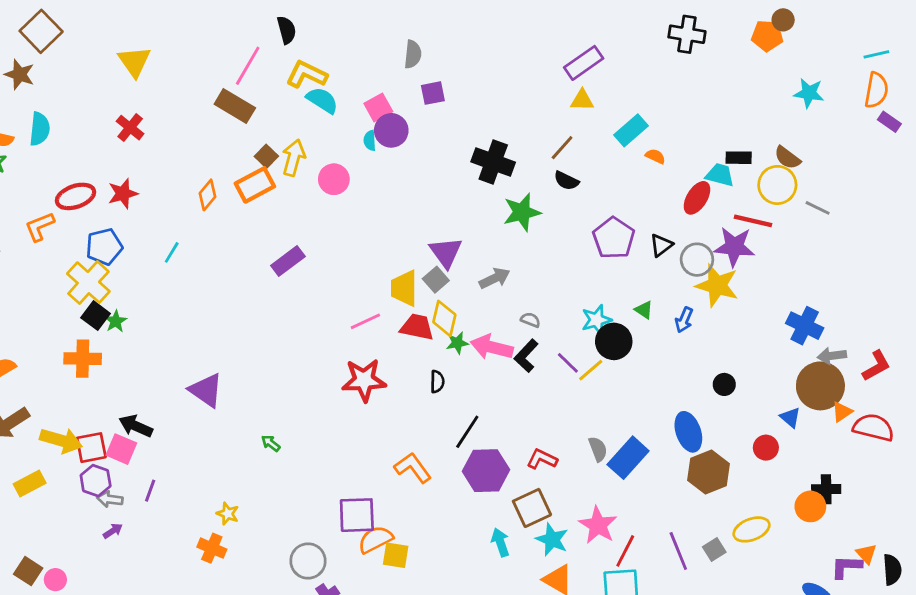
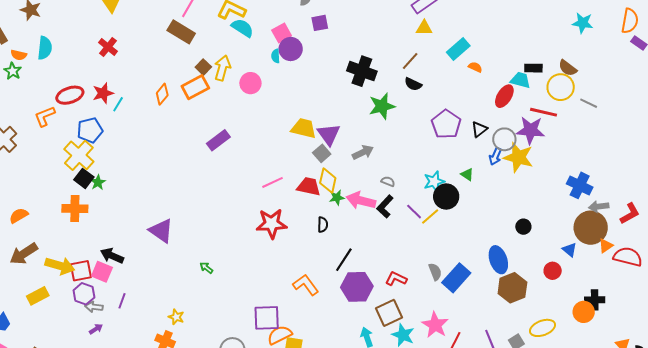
cyan line: (172, 252) -> (118, 104), moved
yellow trapezoid: (404, 288) -> (304, 128), moved, turned 104
blue arrow: (684, 320) -> (495, 156), moved

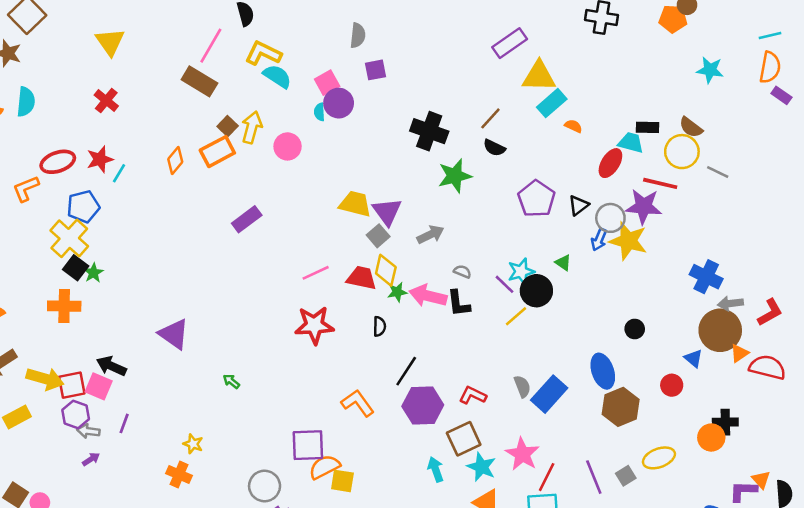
yellow triangle: (424, 28) -> (539, 76), moved, size x1.6
black L-shape: (385, 207) -> (459, 303), turned -50
purple line: (414, 212) -> (504, 284), moved

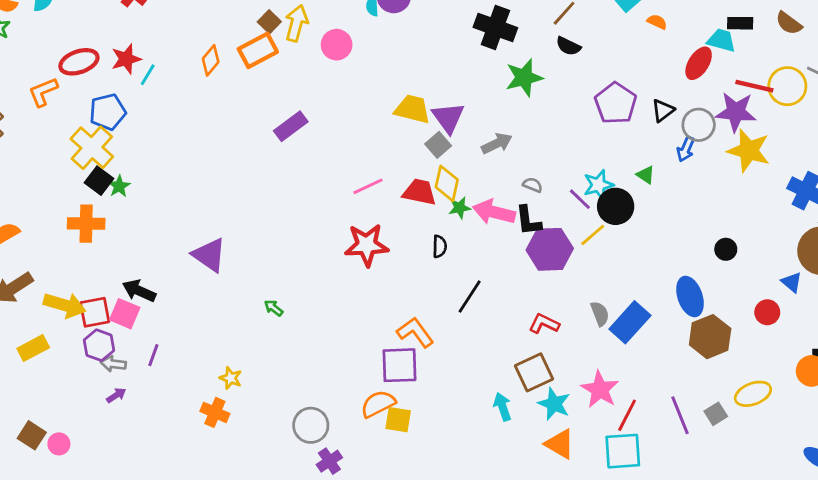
yellow circle: (682, 152) -> (787, 86), moved
yellow star: (628, 241) -> (749, 151), moved
purple hexagon: (423, 406) -> (550, 249), moved
purple square: (308, 445) -> (400, 365), moved

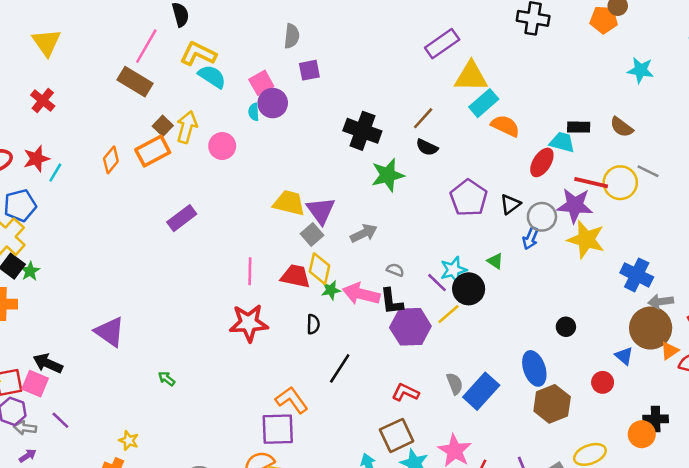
orange semicircle: (657, 22) -> (505, 126), size x1.6
pink line: (368, 186) -> (250, 271), turned -64
purple line: (153, 355) -> (60, 420), turned -66

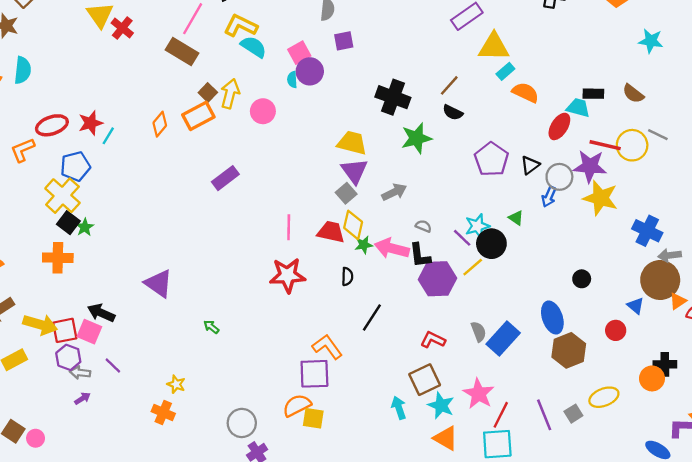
red cross: (43, 101) -> (122, 28), moved
cyan rectangle: (484, 103) -> (505, 71), size x0.7
yellow trapezoid: (289, 203) -> (352, 143), moved

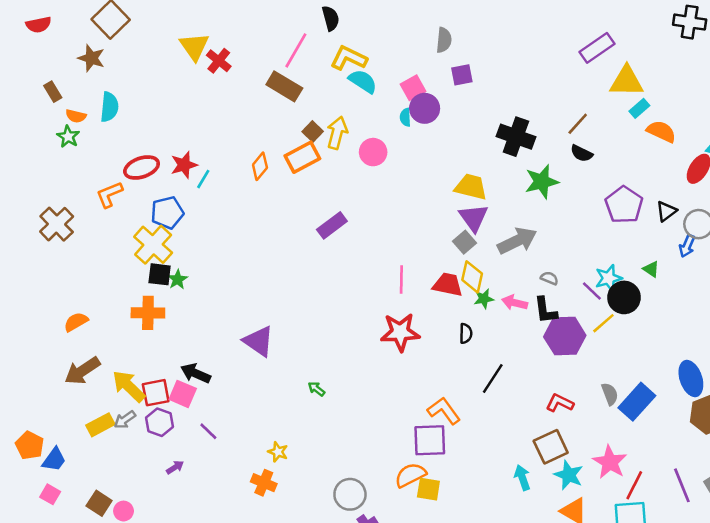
gray arrow: (394, 192) -> (517, 241), size x1.4
black square: (68, 223) -> (160, 274), turned -30
pink arrow: (392, 248) -> (515, 303), size x0.7
yellow arrow: (40, 325) -> (129, 386), turned -152
gray arrow: (80, 373) -> (125, 420), moved, turned -42

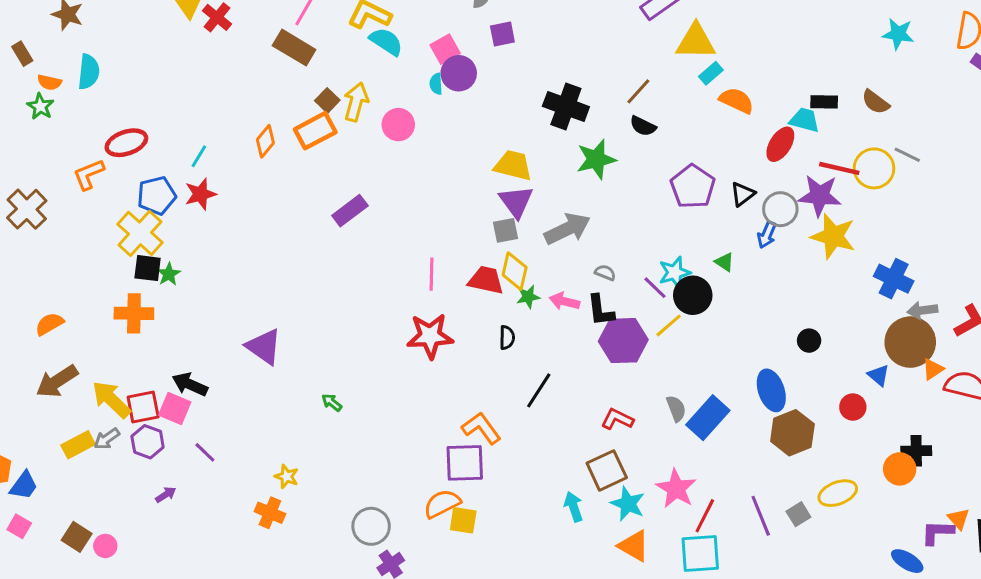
red star: (184, 165) -> (200, 194), moved
gray square: (464, 242) -> (505, 230), turned 30

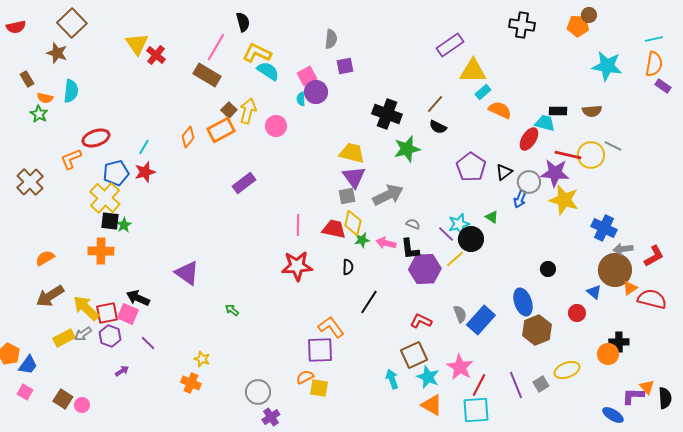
cyan star: (898, 34) -> (607, 66), size x1.4
brown semicircle: (875, 102) -> (592, 111), turned -42
orange semicircle: (442, 504) -> (305, 377), size x0.7

